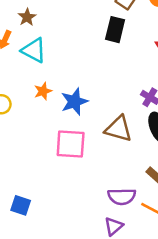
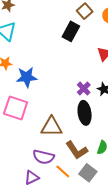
brown triangle: (118, 129) -> (51, 127), moved, turned -30

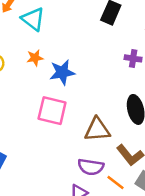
purple cross: (84, 89) -> (133, 58), moved, turned -32

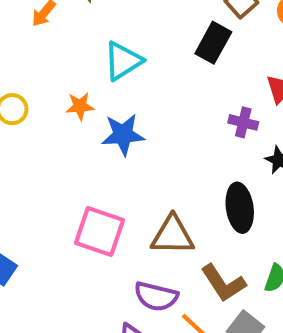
cyan triangle: (33, 19) -> (123, 61), moved, turned 45
pink square: (52, 111) -> (100, 231), moved

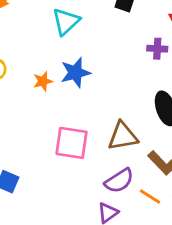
orange star: (80, 106) -> (43, 81), moved
purple semicircle: (156, 296) -> (119, 181), turned -36

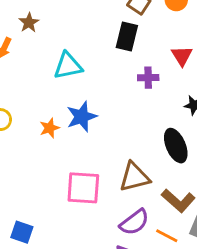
cyan triangle: (66, 21) -> (68, 66), turned 36
purple cross: (157, 49) -> (148, 78), moved

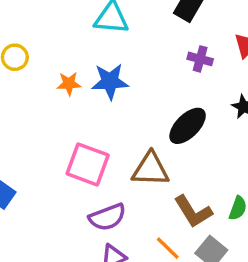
black ellipse: (176, 146) -> (188, 126), moved, turned 52
purple semicircle: (134, 222) -> (107, 217), moved

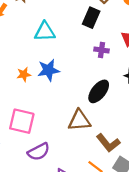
pink square: (88, 164) -> (22, 121), moved
purple semicircle: (107, 217) -> (39, 152), moved

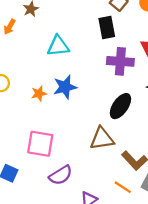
black rectangle: (91, 18) -> (107, 28), turned -30
purple cross: (101, 50) -> (120, 61), size x1.6

